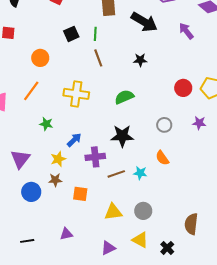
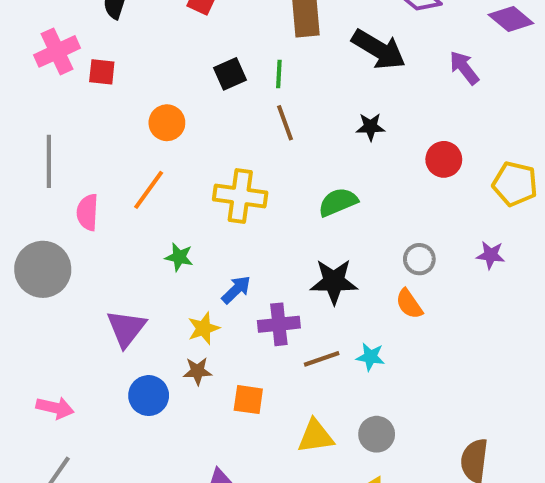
red circle: (183, 88) -> (444, 159), moved
orange semicircle: (162, 158) -> (409, 304), moved

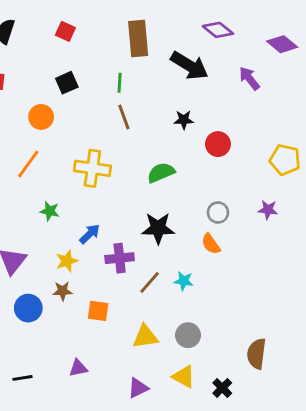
black square: (230, 74) -> (67, 83), moved
red circle: (444, 159) -> (218, 144), moved
brown line: (322, 359) -> (150, 282), turned -30

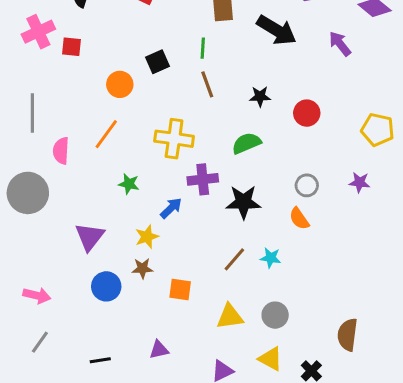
black square: (67, 83) -> (157, 62), moved
black star: (184, 120) -> (260, 96), moved
purple cross: (120, 258) -> (203, 179), moved

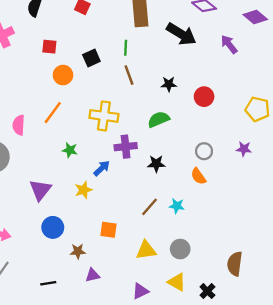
red square: (72, 47) -> (49, 47), moved
black star: (243, 202) -> (156, 164), size x0.7
brown star: (142, 268) -> (78, 251), moved

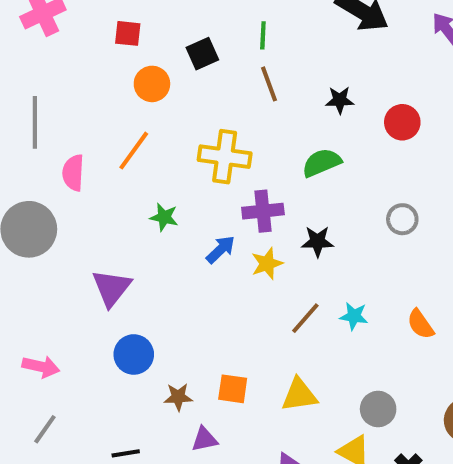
orange semicircle: (198, 176) -> (420, 324), moved
yellow star: (83, 190) -> (267, 264), moved
orange square: (108, 230) -> (233, 389), moved
gray circle: (180, 249) -> (378, 409), moved

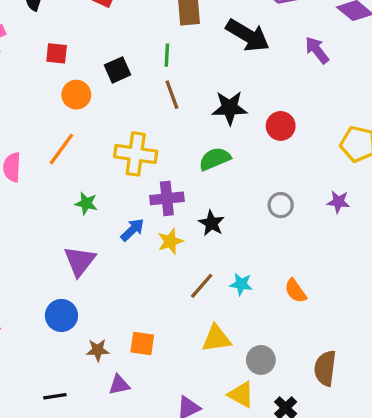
black star: (340, 100) -> (230, 108), size x1.5
black star: (318, 241) -> (211, 223), turned 30
purple triangle: (112, 288) -> (80, 261), moved
yellow triangle: (299, 395) -> (216, 339), moved

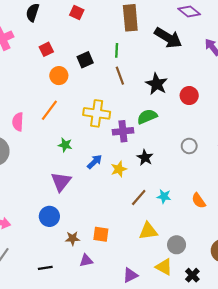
red square: (57, 53) -> (46, 49), turned -32
black star: (230, 108) -> (157, 84), turned 30
purple cross: (167, 198) -> (123, 131), moved

